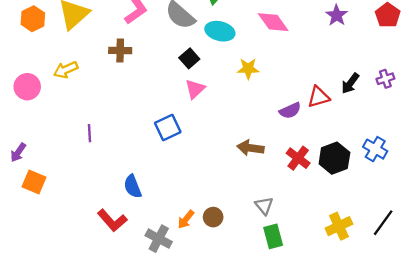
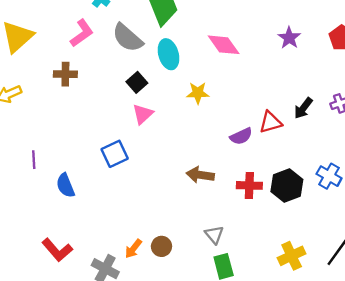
cyan ellipse: (220, 31) -> (169, 54), turned 60
red cross: (298, 158) -> (249, 185), turned -35
blue semicircle: (133, 186) -> (65, 185), moved

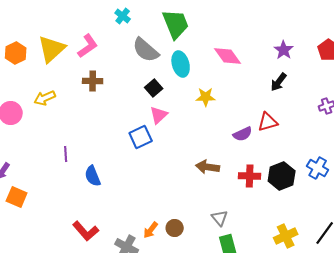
pink L-shape: (82, 33) -> (88, 46), moved
black arrow: (303, 108) -> (279, 82), moved
blue square: (115, 154) -> (141, 137), moved

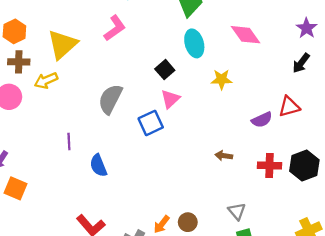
pink L-shape: (88, 46) -> (115, 28), moved
yellow triangle: (52, 49) -> (62, 44), moved
gray semicircle: (146, 50) -> (110, 99), moved, turned 76
brown cross: (93, 81) -> (19, 62), moved
brown arrow: (208, 167) -> (224, 156), size x0.7

